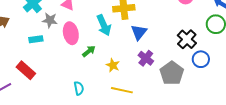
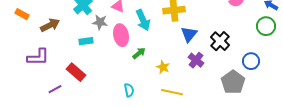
cyan arrow: (104, 25) -> (143, 20), moved
black cross: (187, 39) -> (220, 41), moved
gray pentagon: (172, 73) -> (233, 82), moved

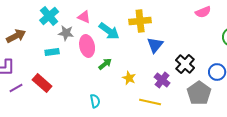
cyan arrow: (143, 20) -> (109, 31), turned -30
black cross: (220, 41) -> (185, 64), moved
purple cross: (196, 60) -> (162, 80), moved
purple line: (55, 89) -> (16, 88), moved
yellow line: (172, 92) -> (150, 102), moved

